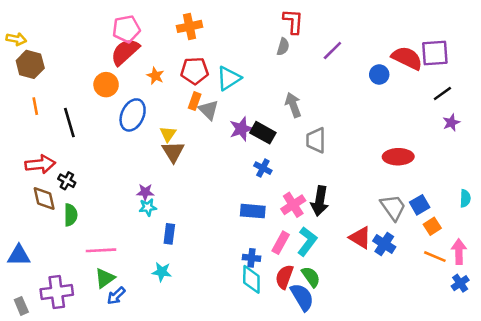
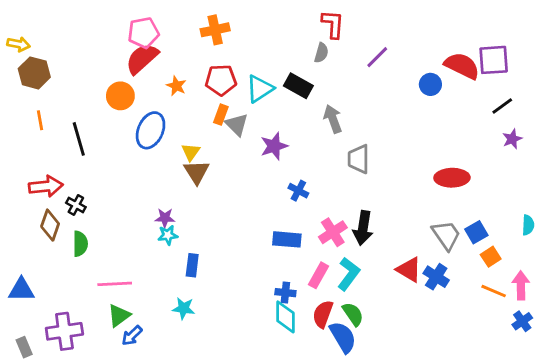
black rectangle: (263, 133) -> (298, 86), moved
brown diamond: (44, 198) -> (50, 225), turned 32

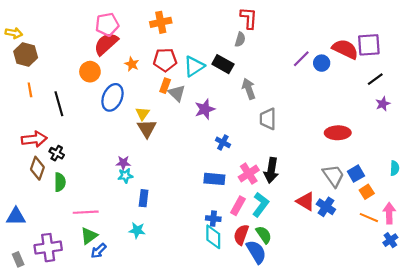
purple line: (377, 57) -> (301, 59), moved

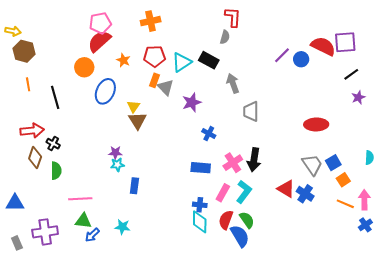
cyan star: (137, 230) -> (122, 227), moved
green triangle: (89, 236) -> (83, 221), turned 42

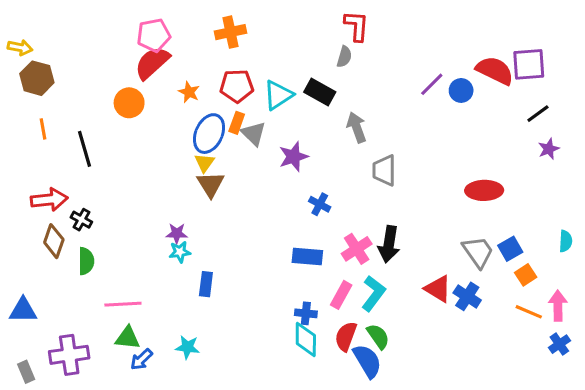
blue ellipse: (105, 91) -> (209, 134), moved

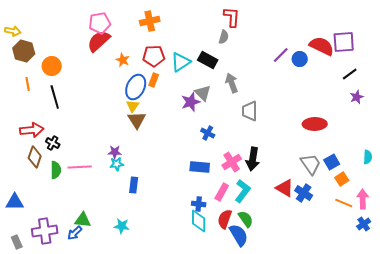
orange circle: (129, 103) -> (52, 66), moved
gray triangle: (254, 134) -> (203, 93), moved
pink line: (123, 304) -> (80, 167), moved
blue arrow: (141, 359) -> (75, 233), moved

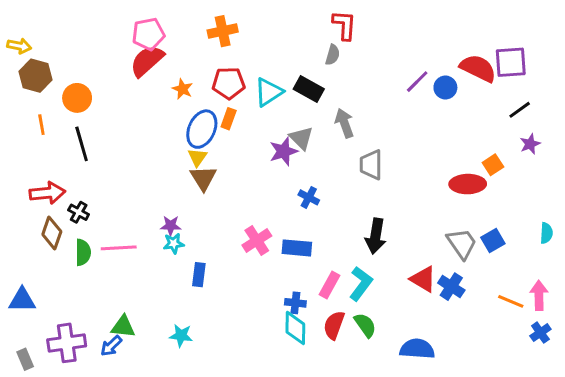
pink cross: (232, 162) -> (257, 240), moved
orange square: (342, 179) -> (493, 165), moved
blue semicircle: (239, 235) -> (417, 349), moved, turned -55

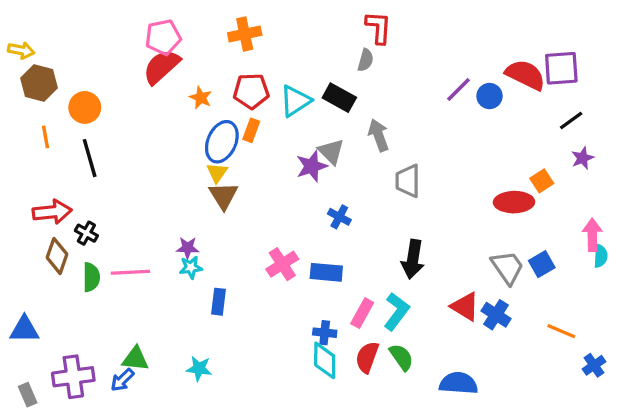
pink arrow: (539, 295) -> (592, 235), moved

